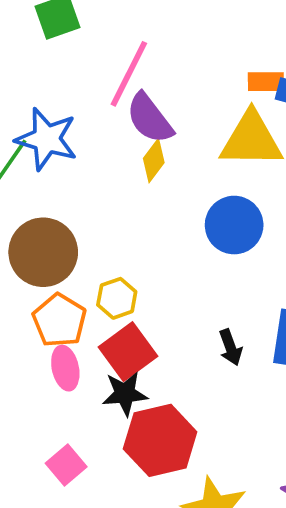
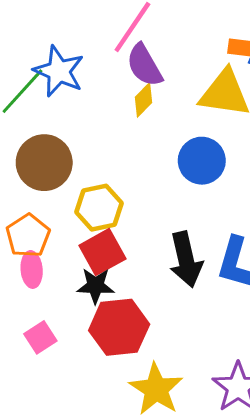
yellow hexagon: (117, 298) -> (99, 208), size x1.4
orange pentagon: (59, 320) -> (28, 236), moved
black arrow: (230, 347) -> (186, 259), size x1.8
pink ellipse: (65, 368) -> (32, 269), moved

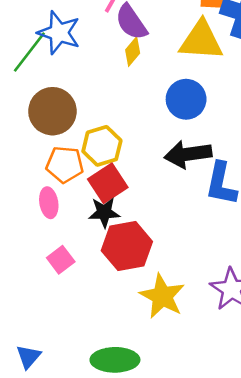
orange pentagon: (28, 236) -> (65, 164), moved, turned -30
black arrow: (186, 259) -> (188, 154), moved, turned 99

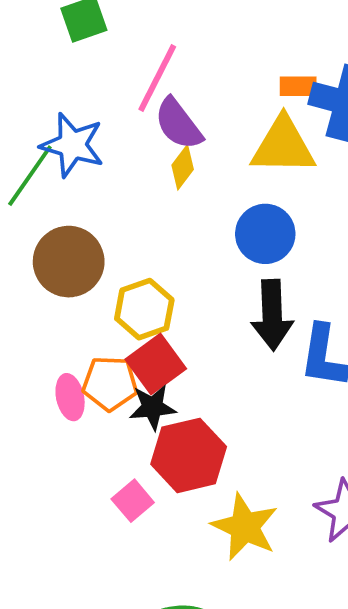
black arrow: (188, 154) -> (272, 315), turned -81
orange pentagon: (65, 164) -> (110, 383), moved
pink square: (61, 260) -> (133, 501), moved

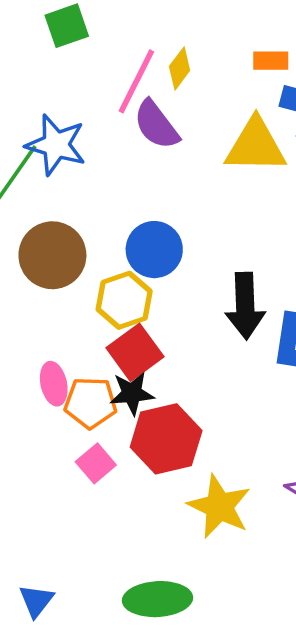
orange rectangle: (298, 86) -> (271, 61), moved
yellow diamond: (183, 167) -> (180, 68), moved
blue circle: (265, 234) -> (154, 250), moved
orange pentagon: (110, 383) -> (91, 403), moved
pink square: (133, 501) -> (96, 463), moved

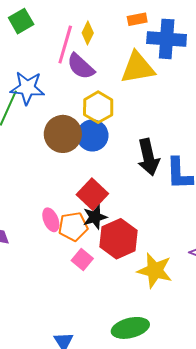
brown circle: (52, 255) -> (63, 134), moved
yellow hexagon: (124, 300) -> (98, 107), moved

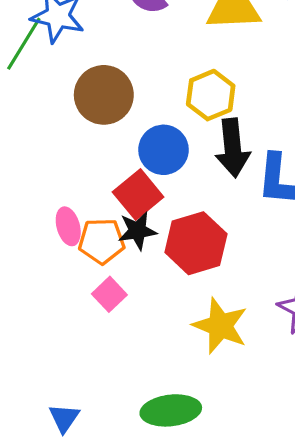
yellow hexagon: (98, 107) -> (211, 95), moved
blue circle: (92, 135) -> (163, 150), moved
red hexagon: (119, 239) -> (196, 243), moved

